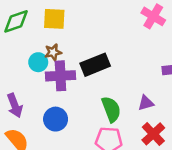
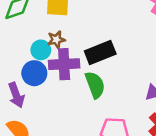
green semicircle: (111, 109) -> (95, 85), moved
blue circle: (56, 119) -> (34, 73), moved

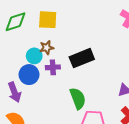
purple cross: (64, 64) -> (53, 67), size x0.6
green semicircle: (95, 85) -> (78, 98), moved

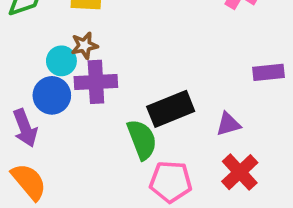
black rectangle: (82, 58) -> (171, 109), moved
purple cross: (53, 67) -> (96, 82), size x1.5

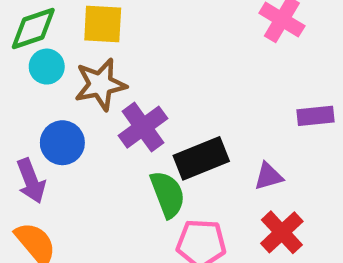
brown star: (84, 46) -> (100, 84), size x1.6
cyan circle: (61, 61) -> (47, 67), moved
purple cross: (96, 82) -> (143, 127), moved, turned -33

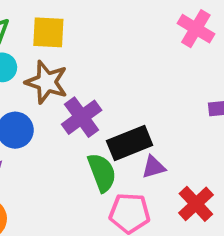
brown star: (100, 84) -> (47, 82), turned 30
purple triangle: (268, 176) -> (154, 167), moved

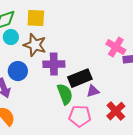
pink cross: (196, 29) -> (116, 47), moved
purple cross: (82, 117) -> (54, 64), turned 35

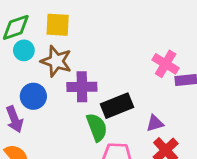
purple triangle: (93, 91) -> (155, 123), moved

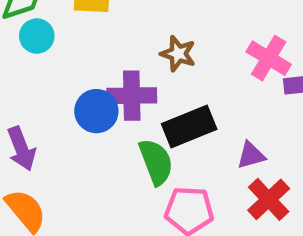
brown star: (56, 61) -> (178, 54), moved, size x0.7
blue circle: (33, 96) -> (96, 111), moved

